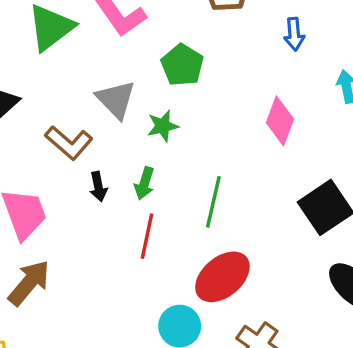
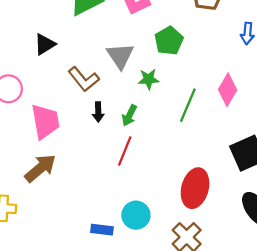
green line: (213, 202) -> (188, 105), moved
red ellipse: (222, 277) -> (195, 188), moved, turned -45

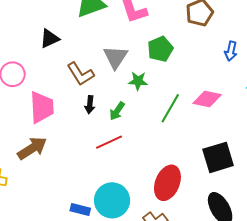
pink diamond: (228, 90) -> (207, 99), turned 64
red line: (125, 151) -> (109, 142), turned 36
cyan circle: (136, 215) -> (112, 200), size x1.4

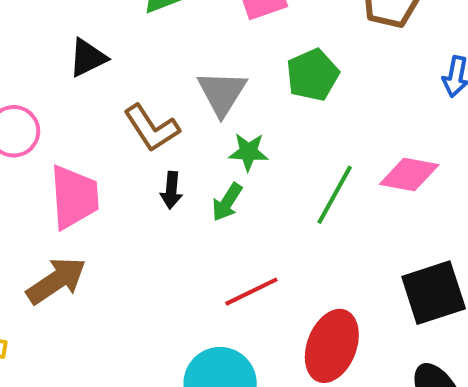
green star: (138, 81) -> (248, 152), moved
red line: (109, 142) -> (251, 292), moved

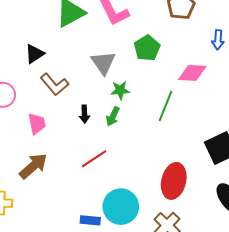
brown L-shape: (151, 128) -> (54, 84), moved
pink diamond: (409, 175) -> (192, 73), moved
pink trapezoid: (74, 197) -> (37, 124), size x0.7
red line: (251, 292) -> (94, 159), moved

